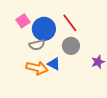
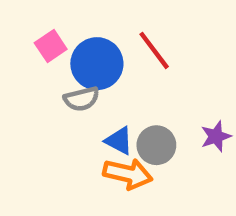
gray circle: (71, 46) -> (156, 145), moved
orange arrow: (37, 68) -> (128, 174), moved

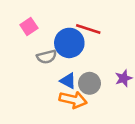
red line: (154, 50) -> (88, 29), turned -35
blue circle: (97, 64) -> (69, 43), moved

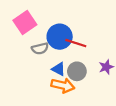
pink square: (29, 27) -> (25, 23), size x1.5
red line: (88, 29) -> (76, 43), moved

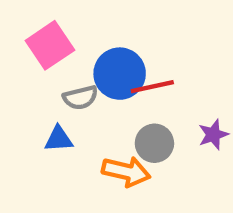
red line: (76, 43) -> (152, 87), turned -30
blue triangle: (58, 69) -> (59, 139), moved, turned -32

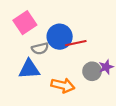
blue triangle: (59, 139) -> (29, 69), size x1.5
gray circle: (154, 143) -> (92, 71), moved

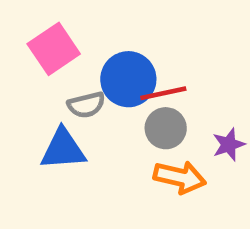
gray circle: (92, 71) -> (166, 128), moved
orange arrow: (63, 85) -> (180, 177), moved

